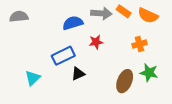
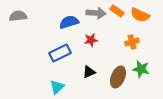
black triangle: (78, 74) -> (89, 72), moved
cyan triangle: (33, 78) -> (57, 87), moved

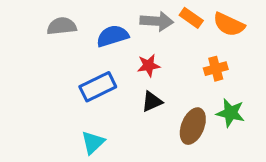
gray semicircle: (18, 16) -> (62, 26), moved
black triangle: (89, 72) -> (152, 101), moved

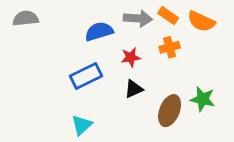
gray semicircle: (62, 26) -> (26, 18), moved
orange cross: (216, 69) -> (170, 47), moved

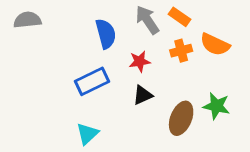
gray arrow: (138, 18) -> (147, 20), turned -128
orange semicircle: (201, 21) -> (215, 44), moved
blue semicircle: (99, 31) -> (106, 34), turned 92

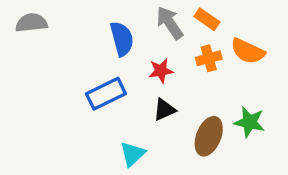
cyan triangle: (87, 134) -> (132, 154), moved

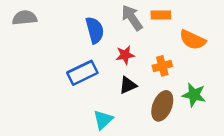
orange rectangle: (207, 19) -> (161, 15), turned -36
orange cross: (209, 58) -> (162, 66), moved

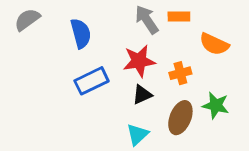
gray semicircle: (25, 18) -> (27, 20), turned -30
blue semicircle: (95, 30) -> (81, 33), moved
red star: (125, 55) -> (139, 61), size x1.5
cyan triangle: (103, 120) -> (138, 134), moved

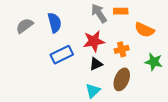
gray semicircle: (27, 20) -> (25, 26), moved
green star: (216, 105) -> (154, 62), moved

